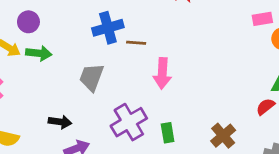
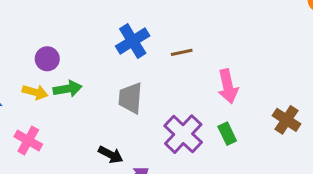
brown line: (136, 43) -> (182, 52), moved
pink arrow: (162, 73) -> (228, 86), moved
black arrow: (60, 122) -> (111, 155), turned 35

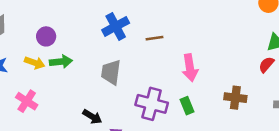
brown cross: (287, 120) -> (235, 98), turned -30
purple cross: (183, 134) -> (152, 104), turned -32

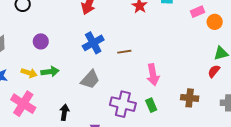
purple circle: (46, 36) -> (41, 41), moved
gray trapezoid: (111, 72) -> (90, 79), turned -145
pink cross: (27, 101) -> (23, 104), size x1.4
black arrow: (92, 117) -> (64, 112), moved, turned -112

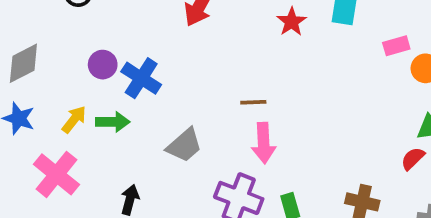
blue cross: (93, 43) -> (141, 78), moved, turned -35
yellow arrow: (29, 73) -> (74, 119), turned -77
pink arrow: (153, 75) -> (264, 143), moved

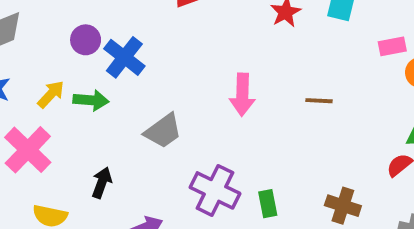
brown line: (253, 102) -> (319, 101), moved
pink arrow: (264, 143) -> (242, 95), moved

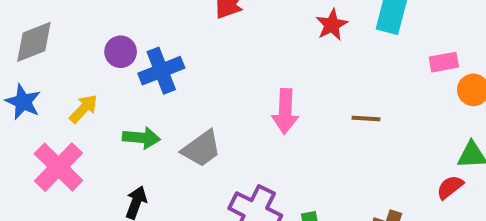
blue cross: (124, 57) -> (161, 71), turned 30
green arrow: (91, 100) -> (141, 138), moved

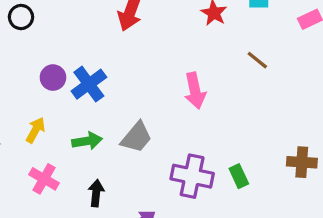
brown line: (366, 118) -> (257, 60), moved, turned 50
pink cross: (58, 167) -> (44, 179), moved, size x0.7

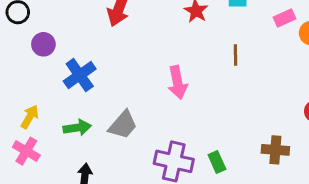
brown line: (257, 60) -> (236, 55), turned 50
purple circle: (53, 78) -> (43, 44), moved
pink cross: (44, 179) -> (26, 151), moved

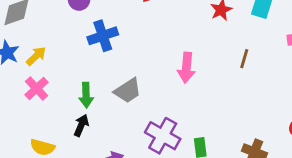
yellow arrow: (30, 117) -> (36, 56), moved
green arrow: (77, 128) -> (86, 95), moved, turned 80

